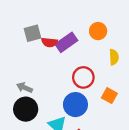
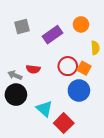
red semicircle: (49, 42) -> (33, 69), moved
orange square: (109, 96) -> (84, 68), moved
blue circle: (75, 105) -> (79, 90), moved

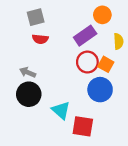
purple rectangle: (53, 35) -> (85, 36), moved
red semicircle: (33, 69) -> (40, 39), moved
red square: (64, 123) -> (83, 126), turned -36

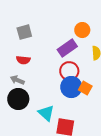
red semicircle: (40, 39) -> (23, 60), moved
orange square: (106, 64) -> (85, 88), moved
blue circle: (100, 90) -> (71, 87), moved

